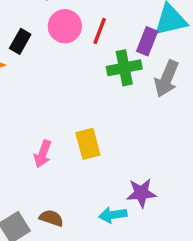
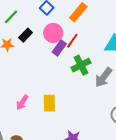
purple rectangle: (147, 41) -> (59, 48), moved
green cross: (124, 68) -> (81, 65), turned -30

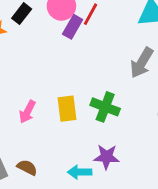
green cross: (81, 65) -> (105, 107), moved, turned -36

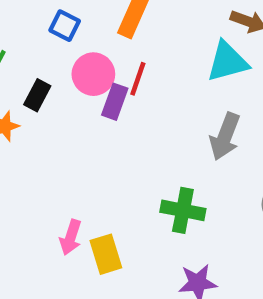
yellow rectangle: (67, 109) -> (106, 254), moved

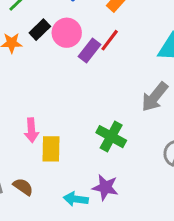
pink circle: (93, 74) -> (67, 33), moved
pink arrow: (71, 237) -> (31, 130), turned -40

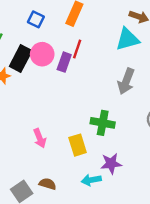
black rectangle: (40, 30) -> (21, 59), size x1.5
yellow rectangle: (51, 149) -> (78, 145), moved

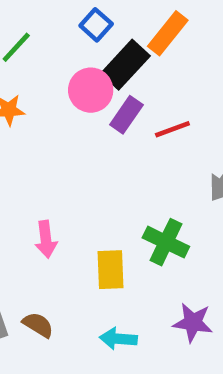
red line: (77, 49) -> (172, 129), moved, turned 36
black rectangle: (21, 59) -> (125, 65), moved
purple star: (111, 164) -> (193, 323), moved

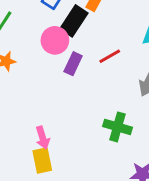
purple rectangle: (126, 115) -> (73, 64), moved
yellow rectangle: (110, 270) -> (42, 160), moved

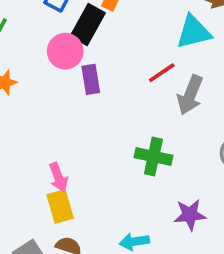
red line: (110, 56) -> (162, 73), moved
purple rectangle: (73, 64) -> (91, 79), turned -30

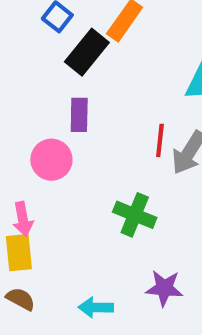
pink circle: (65, 51) -> (51, 160), moved
red line: (162, 73) -> (160, 140), moved, turned -60

